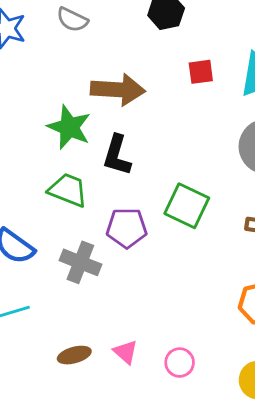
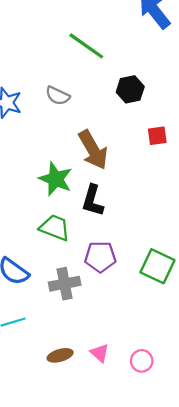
brown arrow: (118, 90) -> (93, 150), turned 57
green square: (187, 206) -> (157, 266), moved
gray cross: (80, 262) -> (65, 284), turned -32

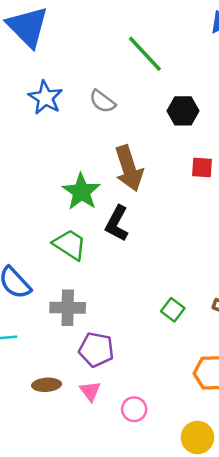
purple pentagon: (100, 257) -> (96, 350), moved
green square: (157, 266) -> (173, 310), size x0.6

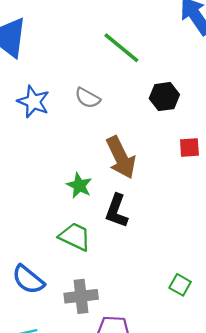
green star: (81, 192) -> (79, 185), size x0.7

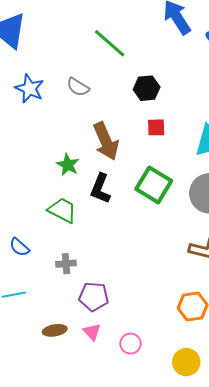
red square: (189, 147) -> (156, 127), moved
blue semicircle: (28, 280) -> (19, 247), size x0.7
green square: (180, 285) -> (154, 185), moved, size x1.8
gray cross: (81, 296) -> (66, 264), size x0.7

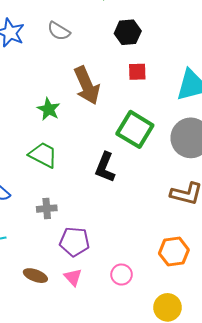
black L-shape: (100, 189) -> (105, 167), moved
brown ellipse: (55, 330) -> (35, 276), turned 30
pink circle: (131, 344) -> (122, 275), moved

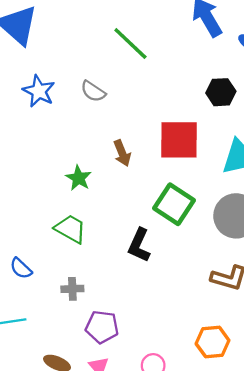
black hexagon: (128, 32) -> (221, 92), moved
red square: (137, 72) -> (179, 140), size x2.0
brown arrow: (87, 85) -> (122, 153), size x0.6

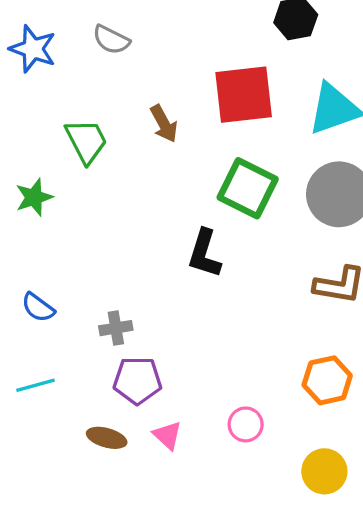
green star: (79, 178) -> (34, 197), moved, turned 30
green trapezoid: (70, 229) -> (86, 141), moved, turned 40
purple pentagon: (102, 327) -> (137, 380), moved

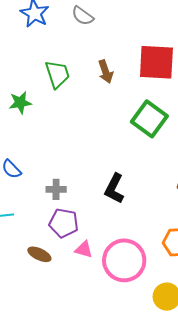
black L-shape: (204, 253) -> (114, 189), moved
pink circle: (246, 424) -> (124, 260), size x2.0
pink triangle: (167, 435) -> (84, 249), moved, turned -36

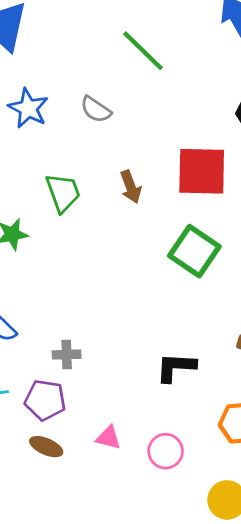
black L-shape: (114, 189) -> (176, 367), moved, turned 68
purple pentagon: (64, 223) -> (45, 400), moved
pink circle: (124, 260) -> (166, 451), size x0.6

